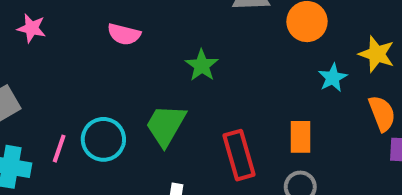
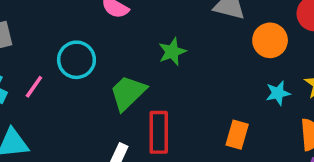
cyan circle: (103, 139) -> (76, 60), moved
red rectangle: (239, 155) -> (159, 132), moved

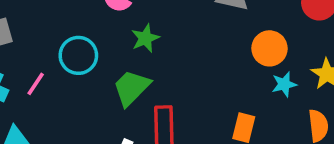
orange circle: (270, 40) -> (269, 48), moved
green star: (172, 52) -> (145, 38), moved

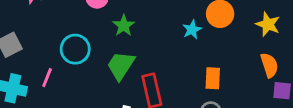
cyan star: (284, 84) -> (192, 30), moved

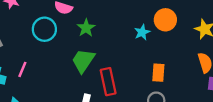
cyan circle: (75, 49) -> (44, 29), moved

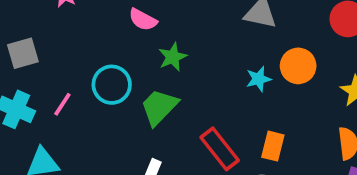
cyan circle: (44, 29) -> (112, 85), moved
red rectangle: (108, 82) -> (220, 149), moved, turned -36

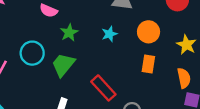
cyan star: (259, 79) -> (109, 34), moved
orange rectangle: (273, 146) -> (148, 64), moved

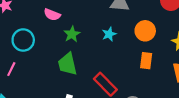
cyan circle: (32, 53) -> (23, 40), moved
green trapezoid: (63, 65) -> (68, 64), turned -50

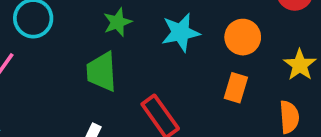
cyan star: (109, 34) -> (181, 32), size x1.5

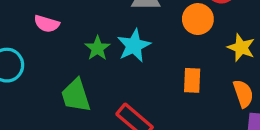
green star: (117, 22) -> (97, 48), moved
orange circle: (243, 37) -> (198, 19), moved

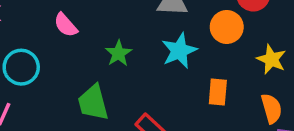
pink semicircle: (47, 24) -> (66, 25), turned 30
cyan star: (134, 46) -> (179, 51), moved

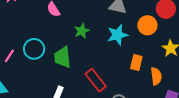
cyan circle: (21, 67) -> (34, 49), moved
orange semicircle: (272, 108) -> (156, 76), moved

